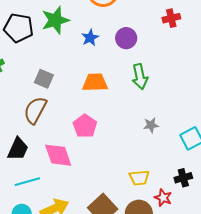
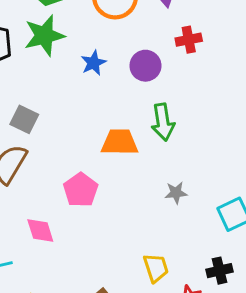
red cross: (171, 18) -> (189, 40), moved
orange trapezoid: (95, 83) -> (120, 142), moved
pink diamond: (58, 155) -> (40, 230), size x0.7
yellow trapezoid: (139, 178) -> (156, 268), turned -105

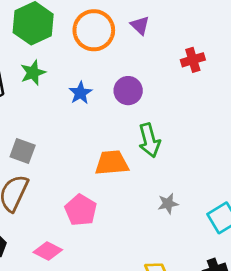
green star: (44, 36) -> (33, 73), size x0.7
red cross: (189, 40) -> (193, 60), moved
pink diamond: (40, 230) -> (48, 251), turned -40

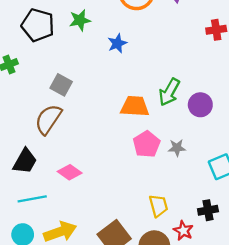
purple circle: (128, 91) -> (200, 105), moved
green arrow: (149, 140) -> (169, 92), turned 36
pink pentagon: (81, 210) -> (147, 144), moved

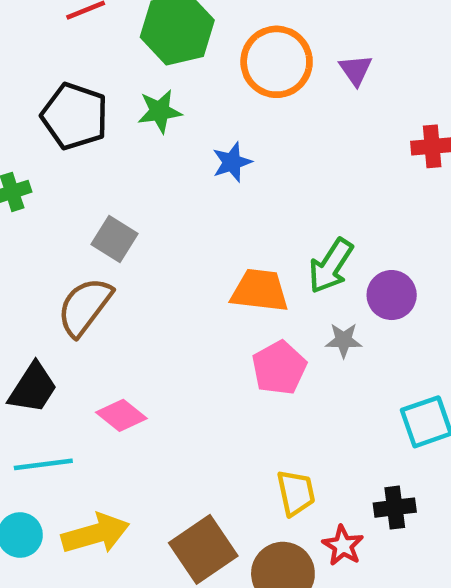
gray star: (177, 148) -> (344, 340), moved

